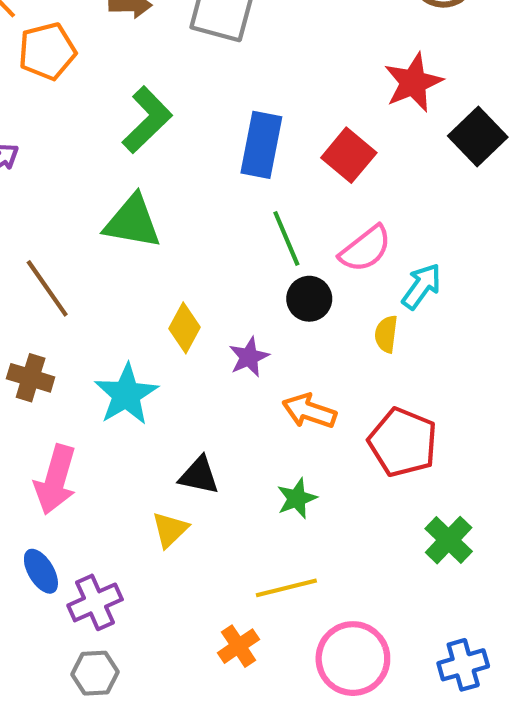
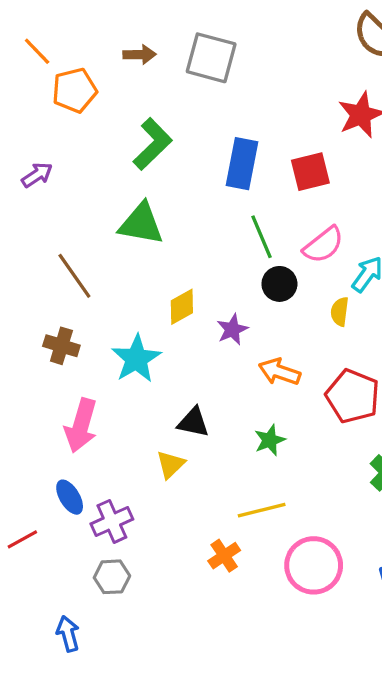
red square: (349, 155) -> (310, 172), turned 36
yellow diamond: (184, 328) -> (182, 307), turned 33

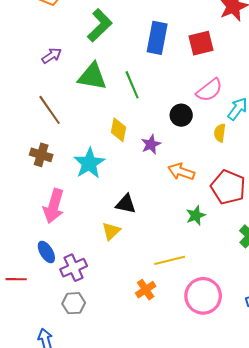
purple arrow: (37, 175) -> (52, 56), moved
green line: (262, 237) -> (132, 85), moved
yellow diamond: (182, 307) -> (118, 130), turned -50
green star: (270, 440) -> (196, 215), moved
red line: (22, 539) -> (16, 279), turned 30

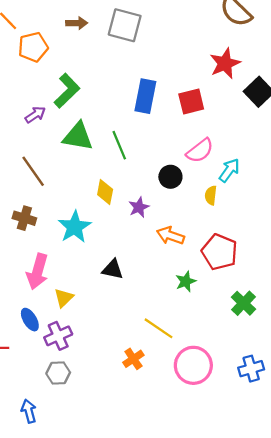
green L-shape: (100, 25) -> (67, 91), moved
yellow triangle: (111, 231) -> (64, 298), moved
yellow line: (170, 260) -> (158, 328), turned 48

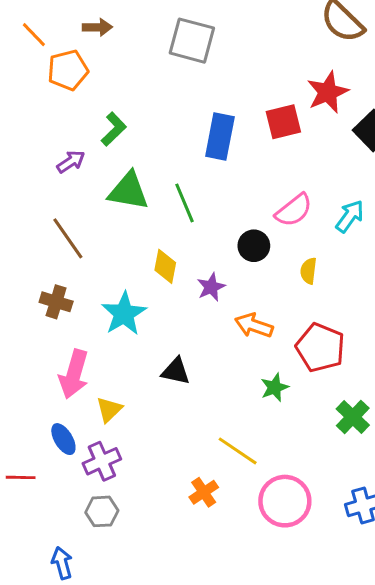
brown arrow: (77, 23) -> (97, 27), moved
green L-shape: (67, 91) -> (114, 129), size x0.7
red square: (191, 102) -> (283, 122), moved
cyan arrow: (229, 170) -> (350, 216), moved

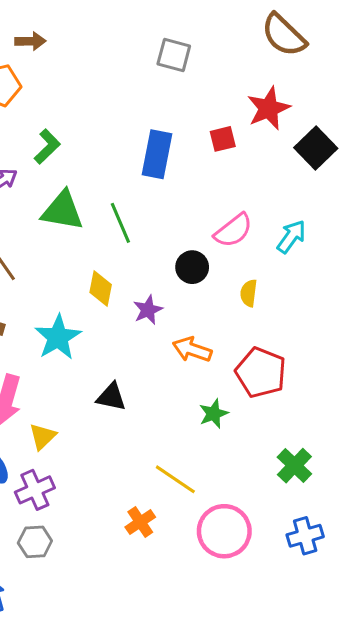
gray square: (192, 41) -> (174, 55), moved, size x0.7
red square: (283, 122) -> (223, 139), size x0.7
green cross: (353, 417) -> (294, 466), moved

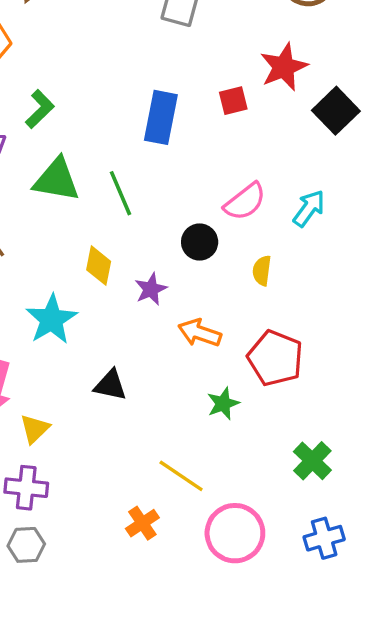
purple cross: (35, 490) -> (26, 488), turned 30

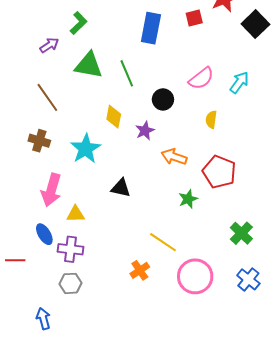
black circle: (200, 242) -> (163, 99), moved
yellow triangle: (35, 429) -> (76, 214), turned 42
blue cross: (324, 538) -> (248, 279), turned -35

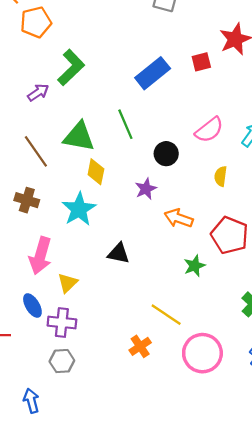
green L-shape: (79, 23) -> (71, 68), size x1.4
blue rectangle: (151, 28) -> (153, 73), turned 40
green triangle: (89, 65) -> (79, 137), moved
yellow diamond: (114, 117) -> (96, 172), moved
yellow triangle: (76, 214) -> (68, 283), turned -42

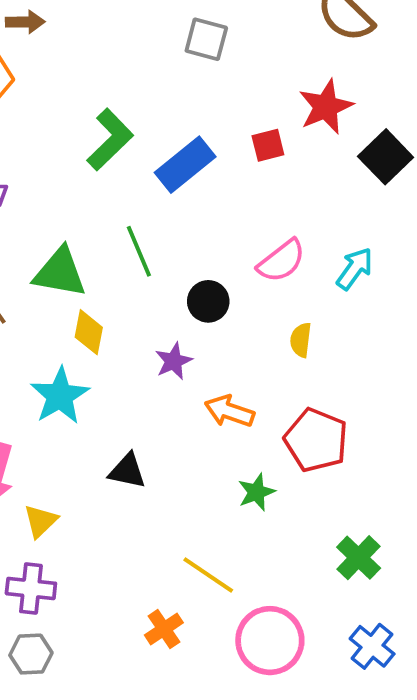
green L-shape: (71, 68) -> (110, 139), moved

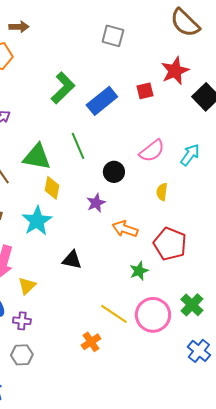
purple cross: (31, 588) -> (22, 321), size x0.7
pink circle: (270, 641) -> (153, 315), moved

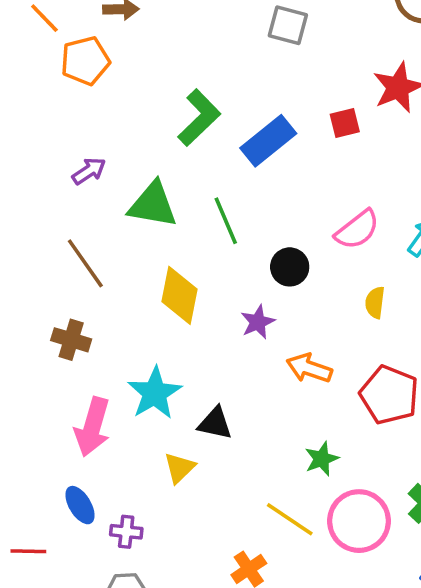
green triangle: (37, 157) -> (153, 205), moved
yellow diamond: (52, 188) -> (179, 295), size x1.4
cyan star: (37, 221) -> (155, 393), moved
green star: (139, 271) -> (322, 459), moved
yellow triangle: (27, 286) -> (179, 468), moved

